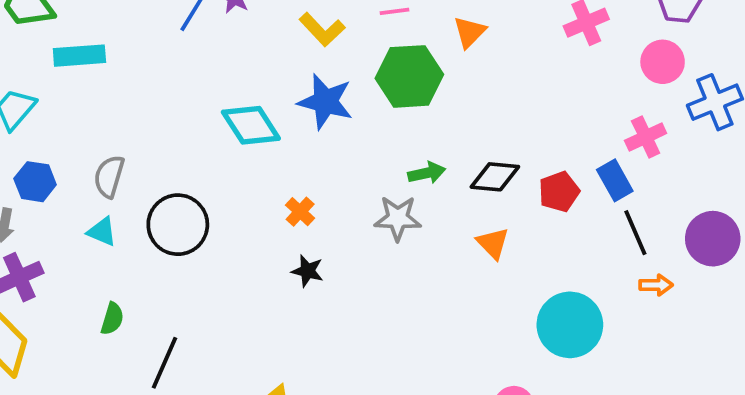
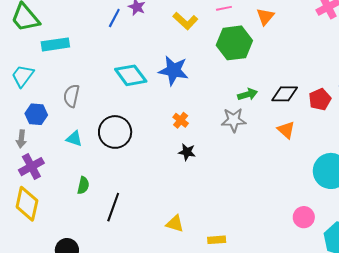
blue star: (325, 102) -> (174, 70), moved
cyan diamond: (251, 125) -> (131, 75), moved
gray semicircle: (109, 176) -> (71, 96), moved

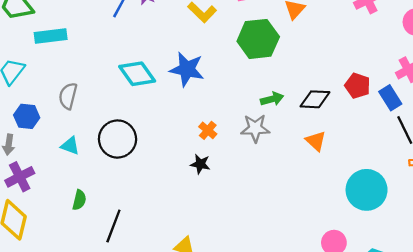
red pentagon: (320, 99) -> (358, 86), moved, turned -30
orange cross: (181, 120) -> (208, 130), moved

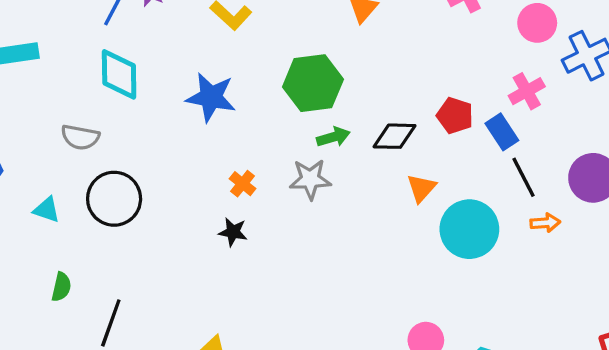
green hexagon: (258, 39) -> (313, 83), moved
cyan diamond: (137, 74) -> (119, 74), moved, turned 36
gray semicircle: (68, 96) -> (80, 137), moved, turned -92
orange triangle: (316, 141) -> (421, 188), moved, turned 30
cyan circle: (367, 190) -> (469, 229), moved

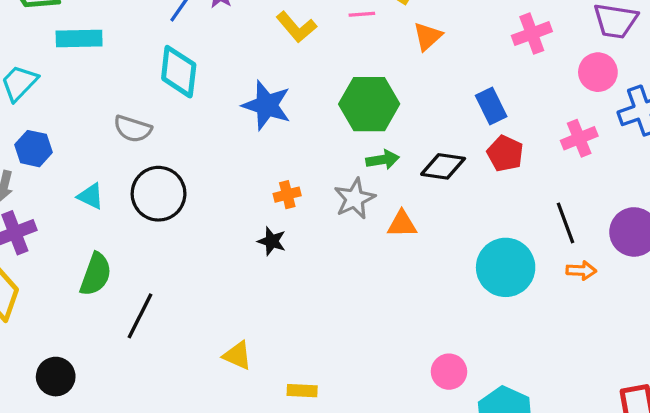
blue rectangle: (502, 132) -> (491, 106), moved
gray star: (310, 179) -> (355, 199), turned -30
orange cross: (243, 184) -> (287, 195), turned 30
orange triangle: (421, 188) -> (402, 224), moved, turned 40
green semicircle: (61, 287) -> (96, 274), size x1.5

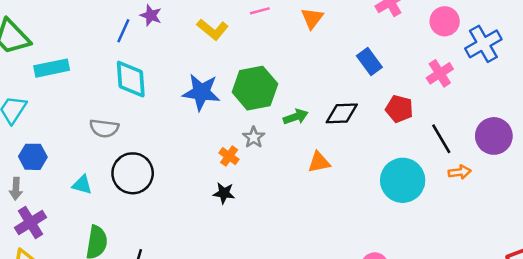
green hexagon: (369, 104) -> (255, 88), moved
red pentagon: (505, 153) -> (399, 109), moved
orange cross: (287, 195) -> (229, 156), turned -30
gray star: (355, 199) -> (254, 137), moved, size x0.7

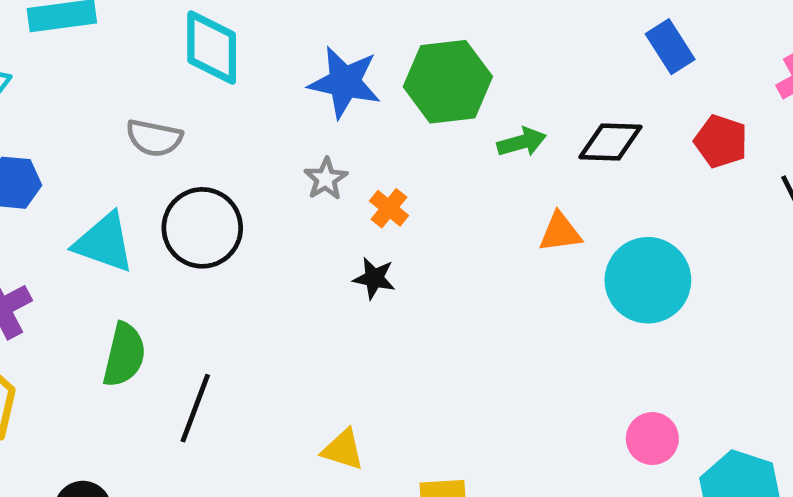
gray star: (254, 137) -> (326, 179), moved
cyan circle: (403, 180) -> (648, 280), moved
cyan triangle: (82, 185) -> (104, 243), size x1.6

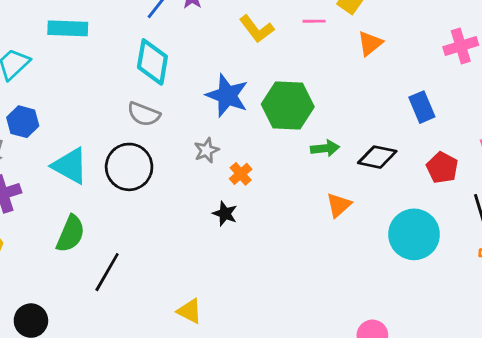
gray semicircle: (154, 138) -> (144, 114), moved
orange triangle: (560, 232) -> (339, 205), turned -44
cyan circle: (648, 280) -> (414, 234), moved

